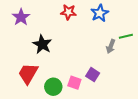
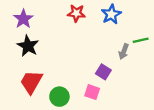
black star: (42, 44) -> (28, 46), moved
purple square: (93, 75) -> (103, 72), moved
pink square: (74, 83) -> (92, 92), moved

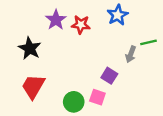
red star: (76, 13) -> (81, 25), moved
purple star: (23, 19) -> (56, 20), moved
green circle: (59, 97) -> (74, 102), moved

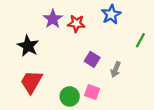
green line: (149, 42) -> (140, 40), turned -48
gray arrow: (131, 54) -> (116, 69), moved
purple square: (109, 76) -> (92, 59), moved

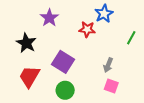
red star: (76, 23) -> (87, 29), moved
purple square: (92, 59) -> (63, 62), moved, size x1.5
pink square: (92, 92) -> (111, 86), moved

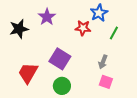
green line: (131, 38) -> (114, 33), moved
black star: (26, 43) -> (19, 29), moved, turned 30

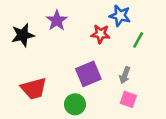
blue star: (99, 13) -> (120, 16), turned -30
purple square: (60, 59) -> (88, 74), moved, turned 35
red trapezoid: (28, 73) -> (34, 89), turned -135

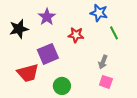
red star: (101, 34) -> (76, 35), moved
green line: (138, 40) -> (114, 33), turned -56
purple square: (88, 74) -> (48, 54), moved

